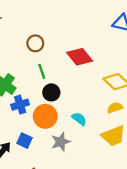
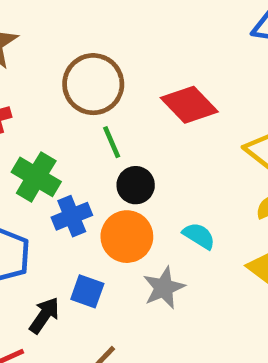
brown circle: (35, 43) -> (93, 84), size x1.6

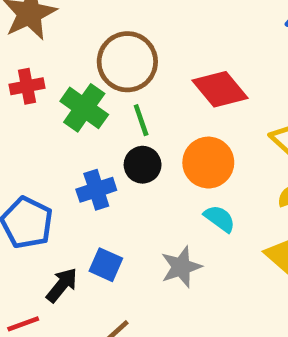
green cross: (36, 177) -> (84, 108), moved
black circle: (136, 185) -> (143, 165), moved
orange circle: (127, 237) -> (208, 163), moved

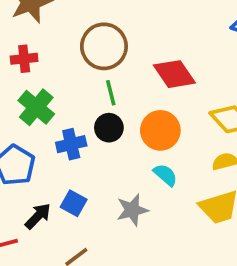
green cross: (84, 108) -> (36, 107), moved

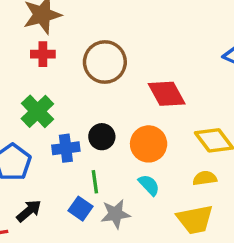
red cross: (24, 59) -> (43, 54), moved
green line: (111, 93) -> (95, 182), moved
blue square: (74, 203) -> (80, 209), moved

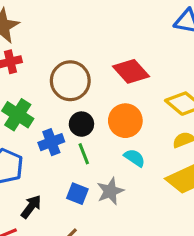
brown circle: (105, 62) -> (70, 81), moved
green line: (95, 182) -> (84, 154), moved

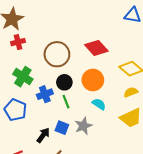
black arrow: (31, 207) -> (43, 135), moved

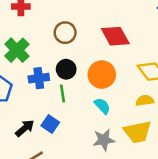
brown circle: (57, 54) -> (65, 33), size x0.7
gray star: (83, 126) -> (104, 140), moved

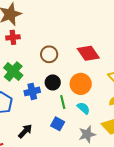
green line: (63, 93) -> (63, 102), moved
blue square: (50, 124) -> (58, 124), moved

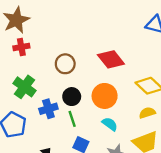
green line: (63, 102) -> (72, 119), moved

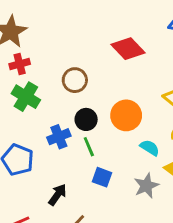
red diamond: (111, 59) -> (128, 49), moved
green cross: (24, 87) -> (26, 97), moved
cyan semicircle: (110, 124) -> (150, 148), moved

